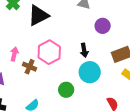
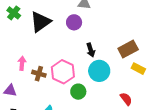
purple circle: (103, 26) -> (74, 22), moved
pink hexagon: (49, 52) -> (63, 72), moved

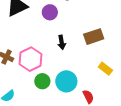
brown rectangle: (128, 49) -> (94, 37), moved
cyan circle: (99, 71) -> (66, 81), moved

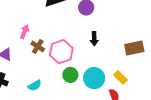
brown rectangle: (94, 37) -> (134, 48), moved
yellow rectangle: (105, 69) -> (120, 77), moved

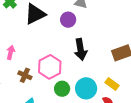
black arrow: (94, 39) -> (81, 49), size x1.5
brown cross: (38, 47) -> (25, 75), moved

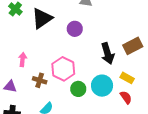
purple circle: (68, 20) -> (75, 29), moved
black arrow: (81, 49) -> (108, 53), moved

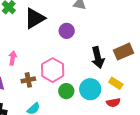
brown cross: (40, 80) -> (28, 80), turned -32
red semicircle: (126, 97) -> (113, 103), turned 112

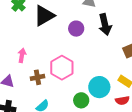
black arrow: (98, 58) -> (105, 25), moved
green circle: (66, 91) -> (81, 100), moved

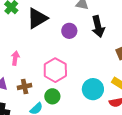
brown cross: (37, 77) -> (25, 87), moved
green circle: (81, 100) -> (52, 96), moved

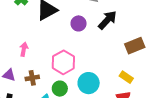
black arrow: (98, 27) -> (107, 20), turned -125
cyan circle: (93, 89) -> (89, 83), moved

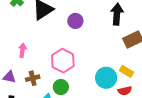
black arrow: (107, 20) -> (117, 14), moved, turned -35
cyan circle: (89, 83) -> (106, 78), moved

